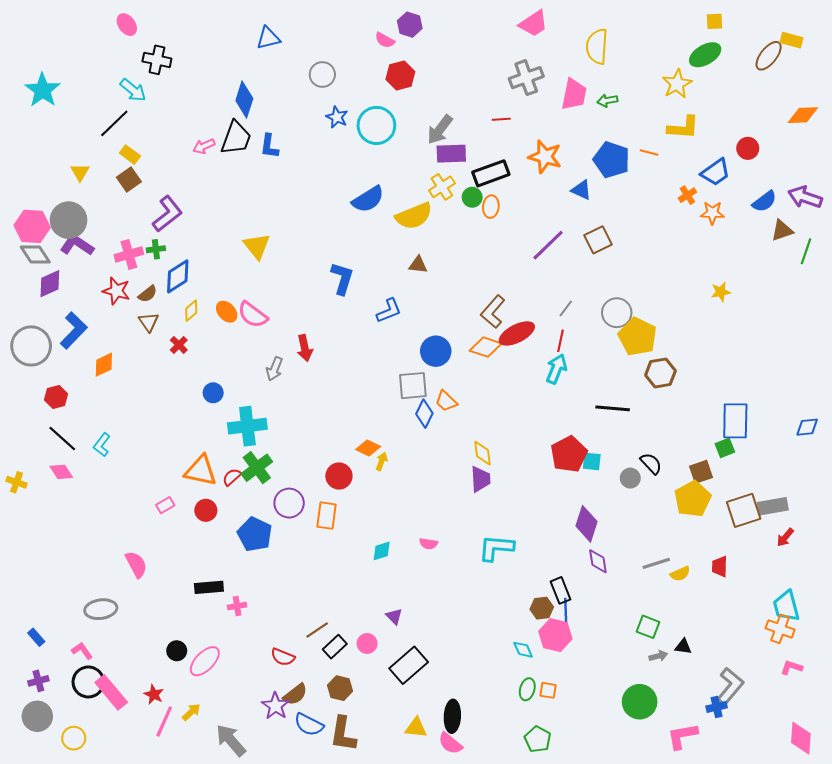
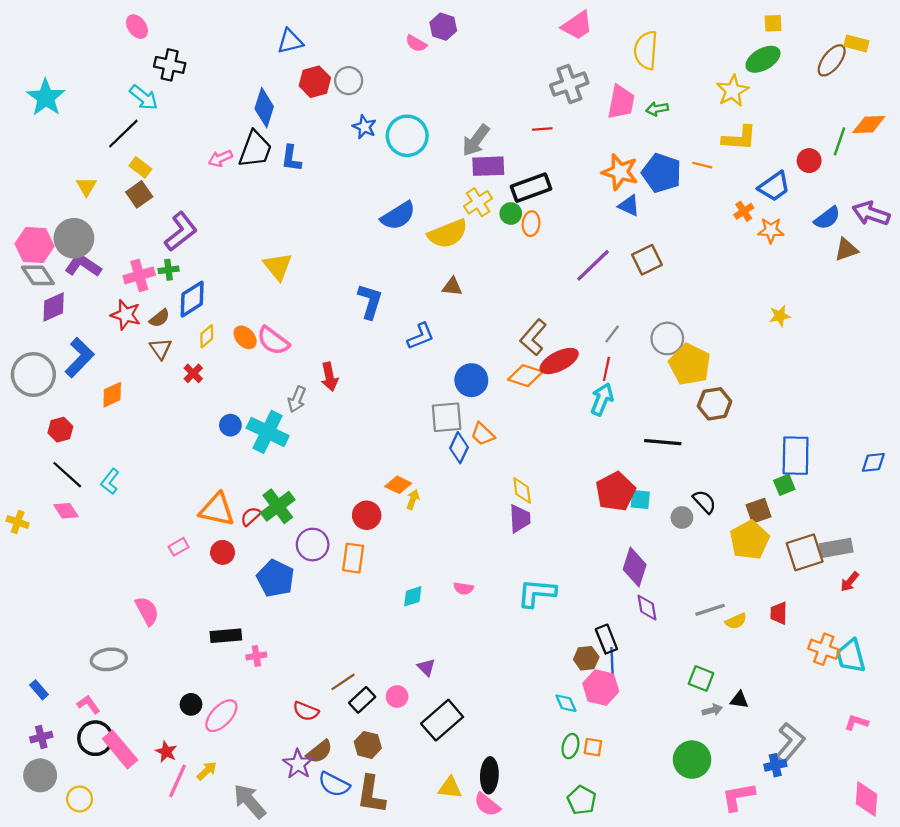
red hexagon: (400, 76) -> (315, 82), moved
orange star: (545, 157) -> (620, 172), moved
green line: (806, 251) -> (840, 141), moved
cyan cross: (247, 426) -> (268, 432), moved, turned 33
orange cross: (780, 629) -> (824, 649), moved

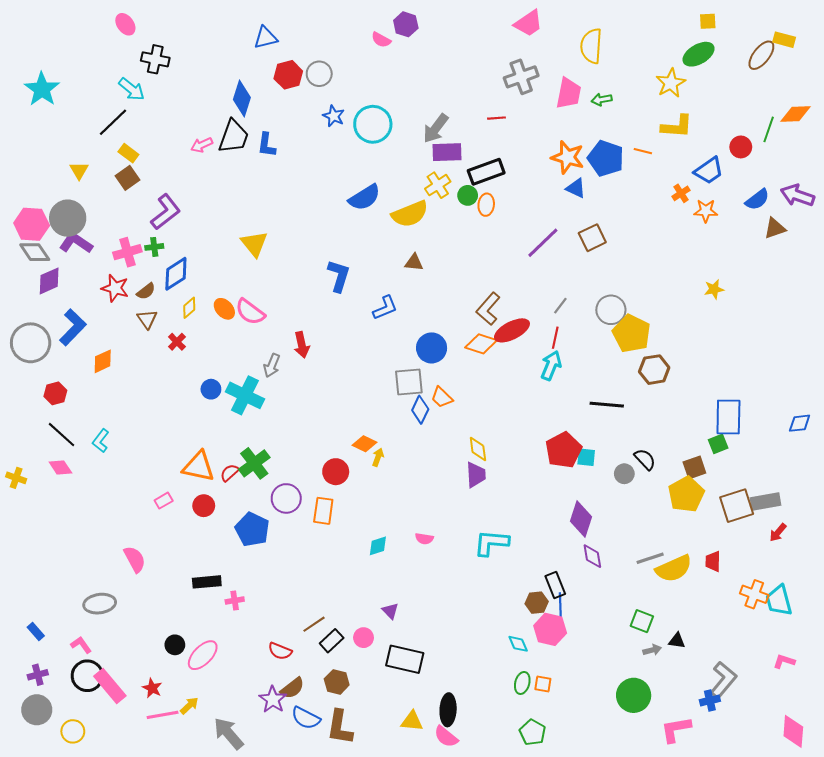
yellow semicircle: (736, 621) -> (674, 569), size x1.8
black rectangle: (442, 720) -> (405, 659), turned 54
pink line: (177, 781) -> (163, 715), turned 56

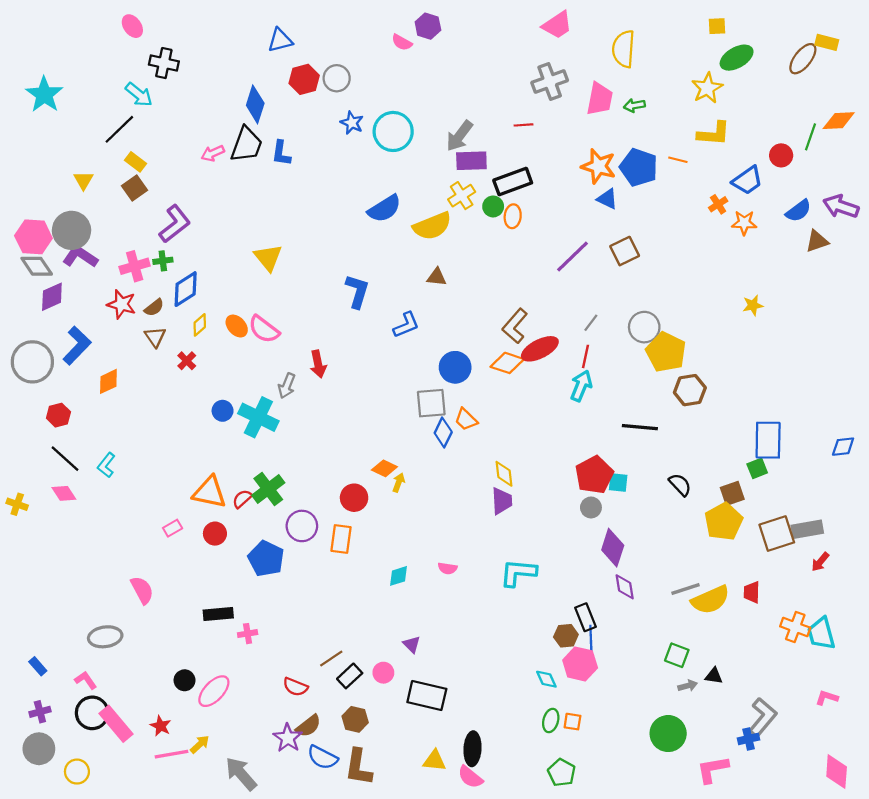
yellow square: (708, 21) -> (717, 26), moved
gray circle: (624, 474) -> (591, 507), moved

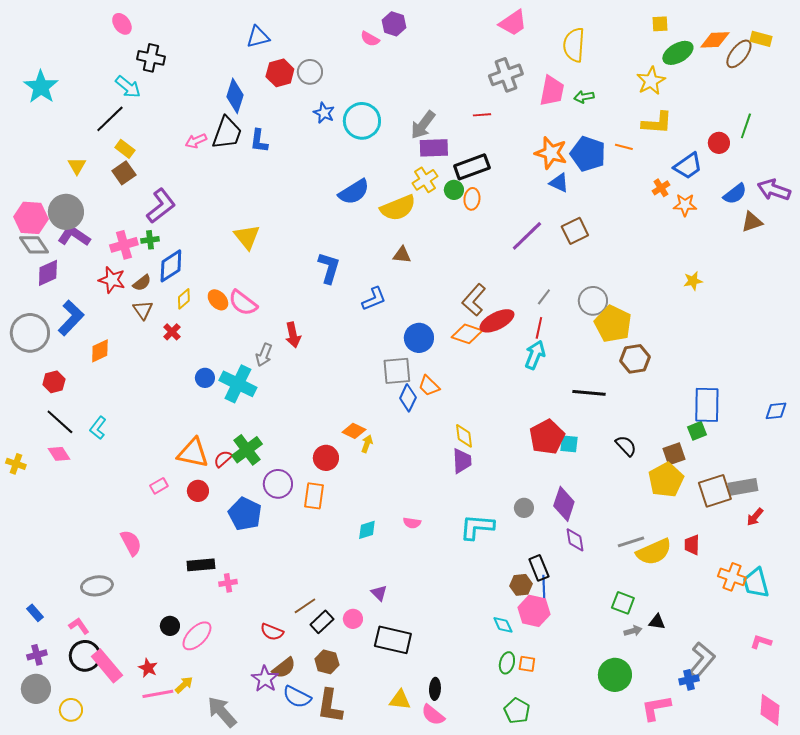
orange diamond: (839, 121) -> (715, 40), moved
gray circle: (591, 507) -> (524, 508), moved
black ellipse: (472, 749) -> (435, 689), size x0.7

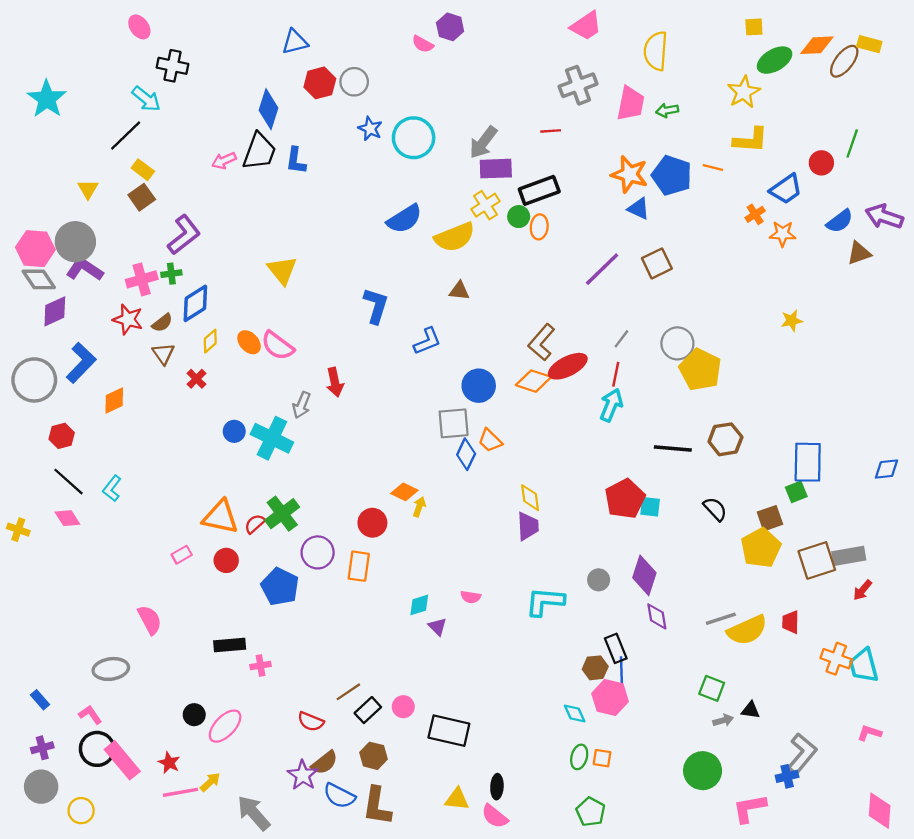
brown hexagon: (635, 359) -> (725, 439), moved
purple triangle: (379, 593) -> (438, 627), moved

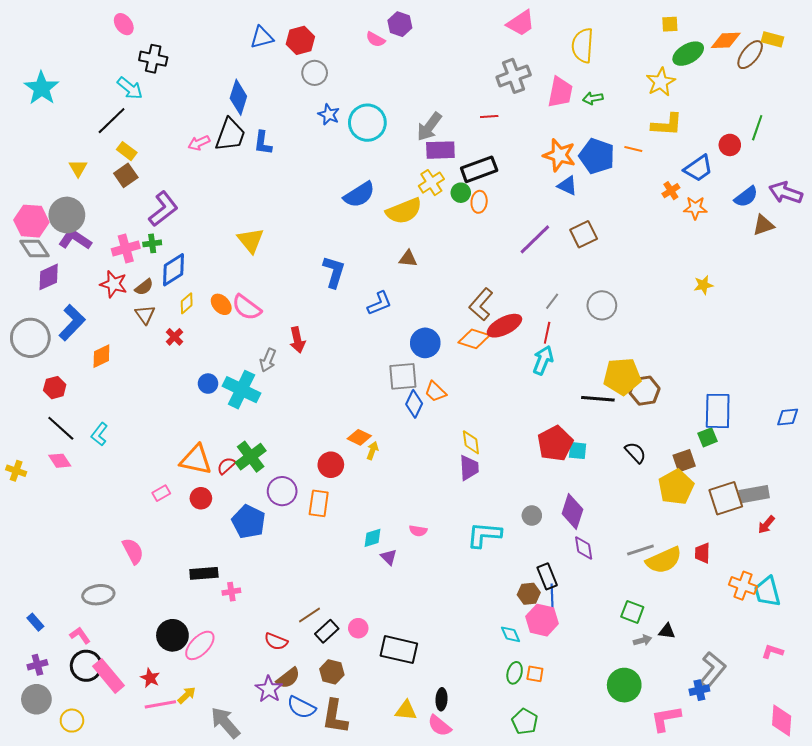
red hexagon: (320, 83) -> (300, 40), moved
yellow pentagon: (700, 370) -> (622, 376), moved, turned -30
black circle: (194, 715) -> (172, 635), size x1.6

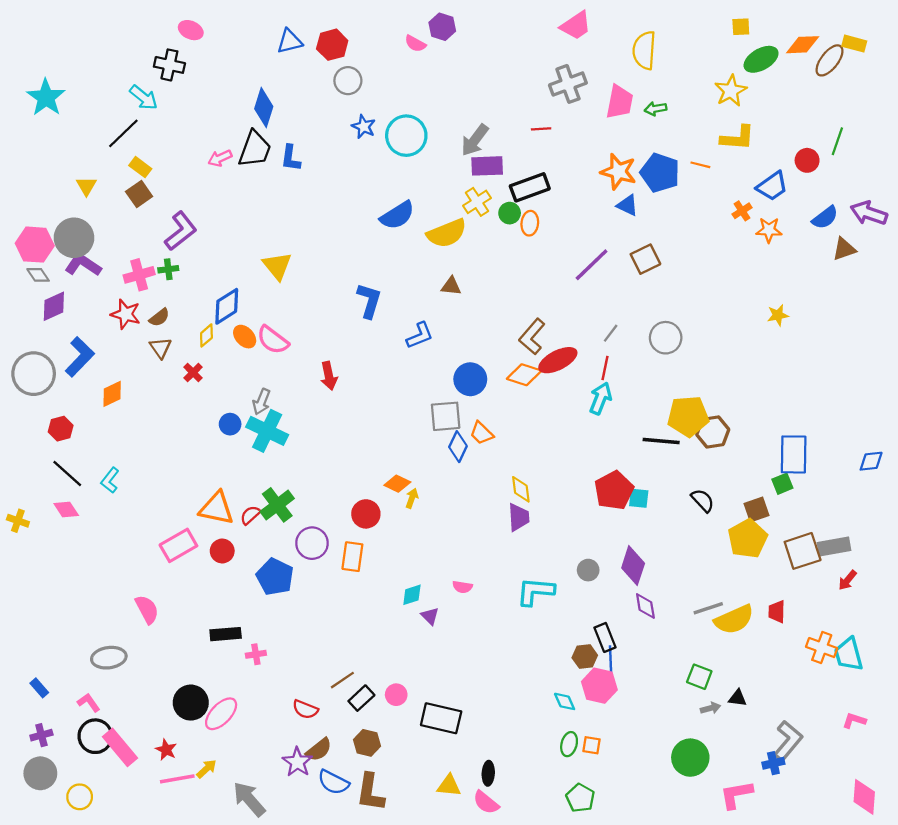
pink ellipse: (124, 24) -> (191, 30), moved, turned -30
gray diamond: (34, 249) -> (38, 275), size x0.7
blue diamond: (173, 270) -> (227, 306), moved
gray arrow: (268, 360) -> (261, 402), moved
pink rectangle: (161, 493) -> (178, 545), size x1.8

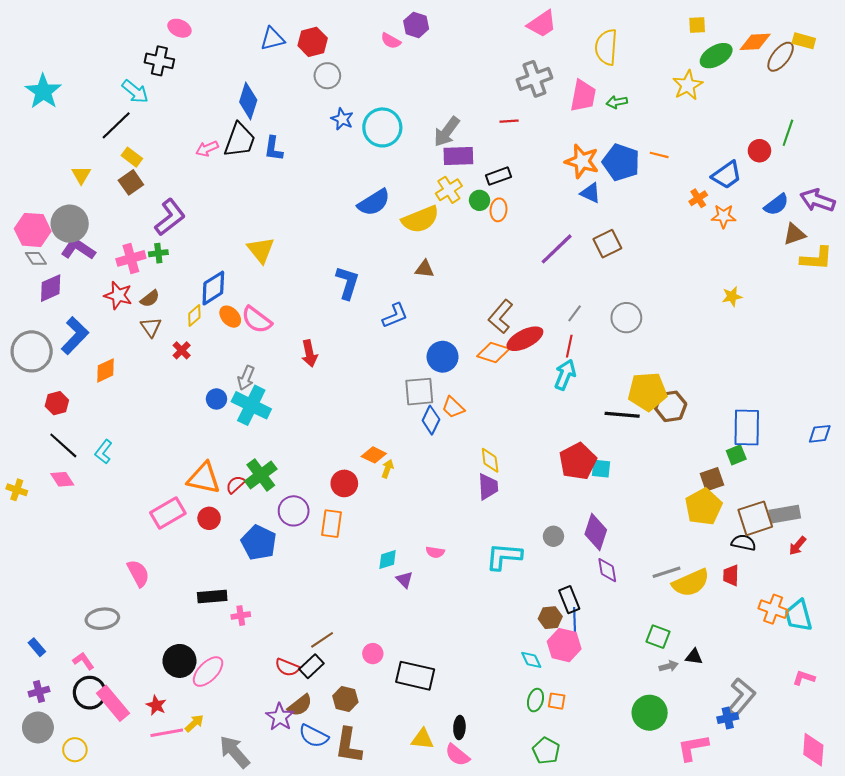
yellow L-shape: (737, 138) -> (816, 258), moved
black rectangle: (530, 187) -> (499, 176), size x0.7
black semicircle: (703, 500) -> (744, 543), moved, turned -35
black rectangle: (361, 698) -> (312, 666), moved

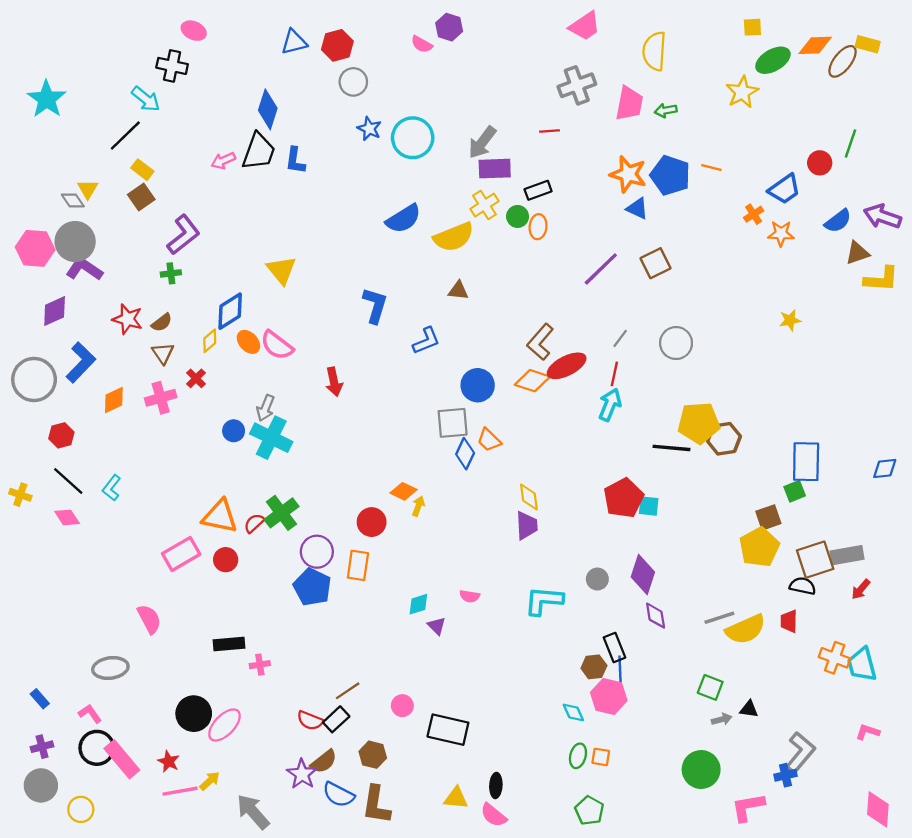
gray diamond: (36, 258) -> (73, 200), moved
pink cross: (131, 258) -> (161, 398), moved
yellow cross: (17, 490) -> (20, 495), moved
blue pentagon: (259, 543) -> (312, 587), moved

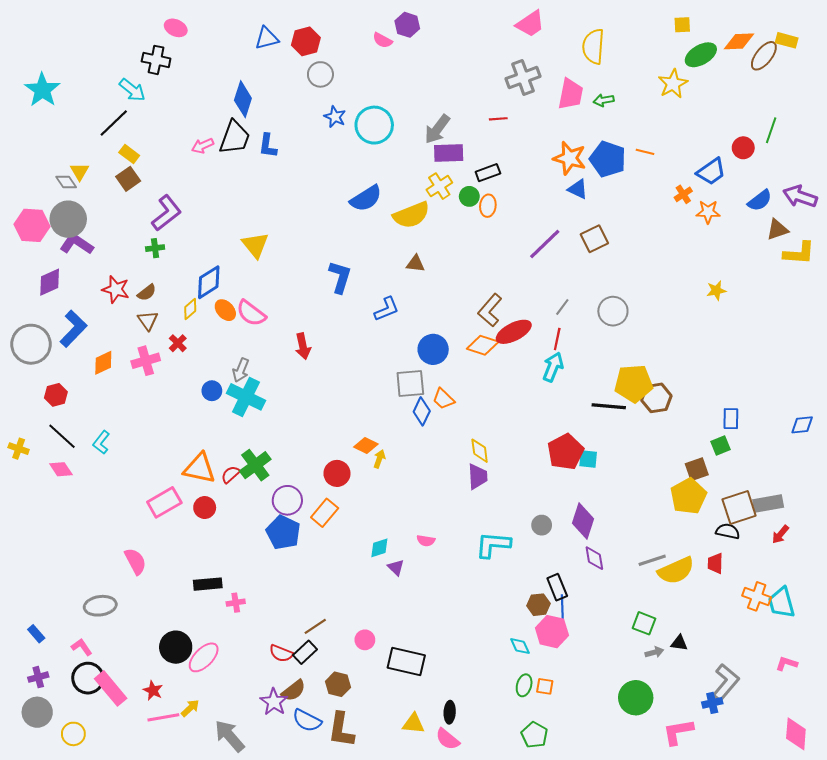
blue rectangle: (806, 462) -> (731, 419), size x0.6
orange rectangle: (358, 565) -> (325, 513), turned 32

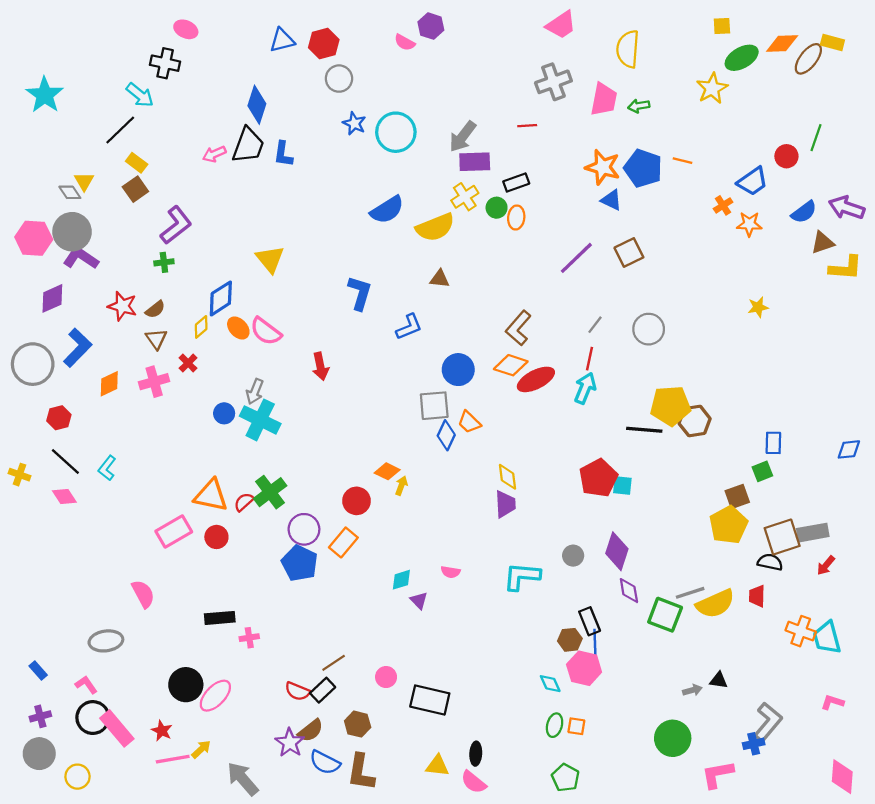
red ellipse: (514, 332) -> (536, 379), moved
green square: (644, 623) -> (665, 615), moved, size x1.4

